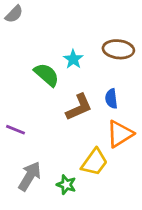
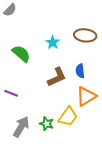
green semicircle: (47, 75) -> (21, 54), moved
green star: (66, 185) -> (47, 124), moved

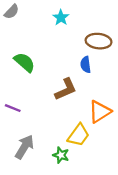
cyan star: (53, 43) -> (61, 18), moved
blue semicircle: (80, 71) -> (86, 65), moved
green star: (47, 124) -> (61, 155), moved

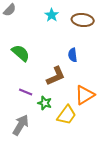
brown ellipse: (99, 41) -> (83, 20), moved
purple line: (13, 108) -> (26, 92), moved
green star: (61, 155) -> (45, 103), moved

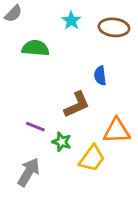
green semicircle: (21, 53) -> (35, 48), moved, turned -36
orange triangle: (85, 95) -> (117, 131), turned 30

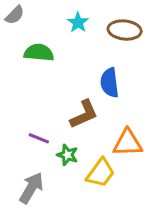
blue semicircle: (100, 76) -> (110, 83), size x1.4

